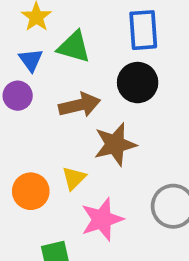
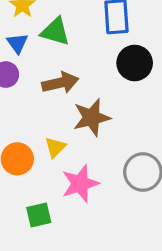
black circle: (138, 83) -> (135, 63), moved

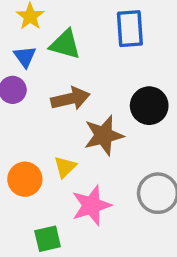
black circle: (135, 63) -> (149, 106), moved

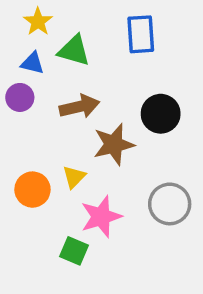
blue triangle: (25, 57) -> (32, 63), turned -40
green square: (48, 239) -> (74, 251), moved, turned 36

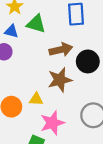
brown arrow: (79, 106) -> (61, 50), moved
yellow triangle: (74, 177) -> (36, 99), turned 48

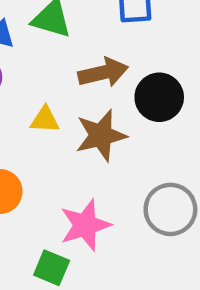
yellow triangle: (36, 99) -> (45, 120), moved

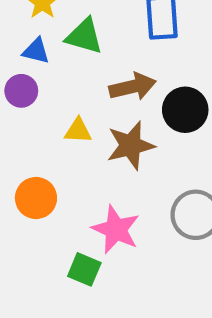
pink star: (85, 225) -> (116, 230), turned -30

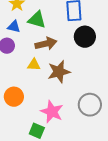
brown arrow: (133, 87) -> (46, 44), moved
black circle: (185, 110) -> (85, 37), moved

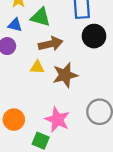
orange circle: (14, 97) -> (14, 120), moved

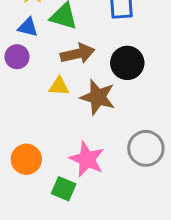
black circle: (94, 36) -> (127, 63), moved
brown star: (65, 75) -> (98, 97), turned 30

